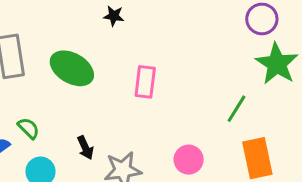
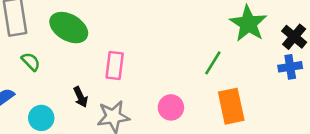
pink rectangle: (145, 82) -> (115, 66), moved
green semicircle: (29, 128) -> (31, 62), moved

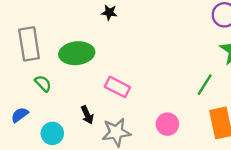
green ellipse: (69, 28) -> (77, 53), turned -36
pink rectangle: (115, 66) -> (117, 87), turned -70

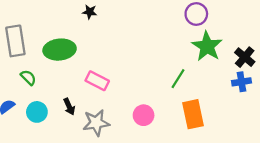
cyan circle: (52, 133) -> (37, 112), moved

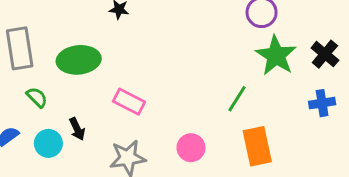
black cross: (245, 57) -> (325, 54), moved
black arrow: (69, 107) -> (77, 129), moved

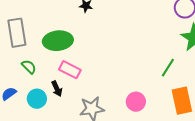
pink rectangle: (129, 102) -> (70, 70), moved

